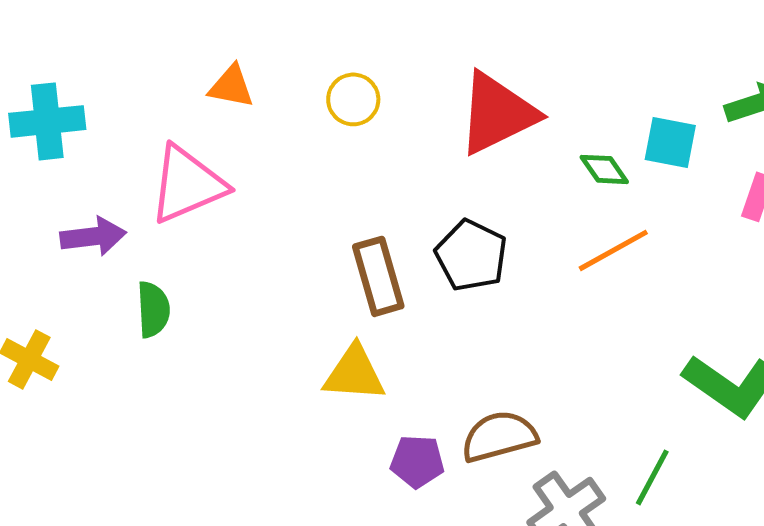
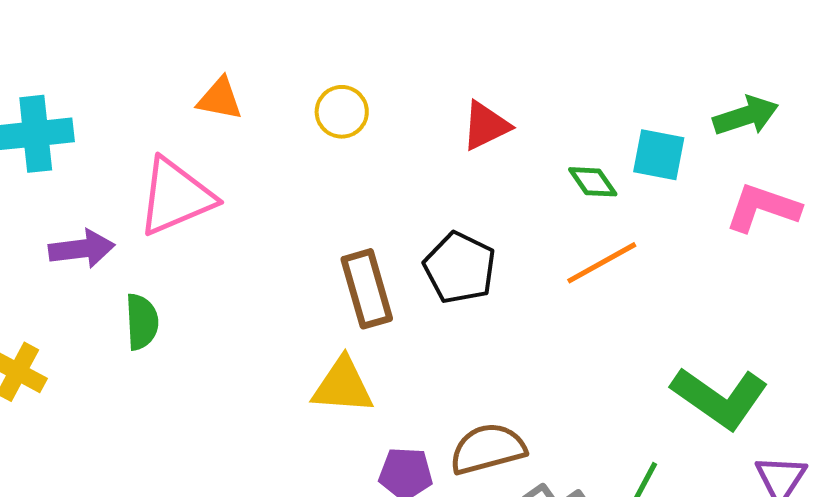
red triangle: (497, 113) -> (486, 126), size x0.6

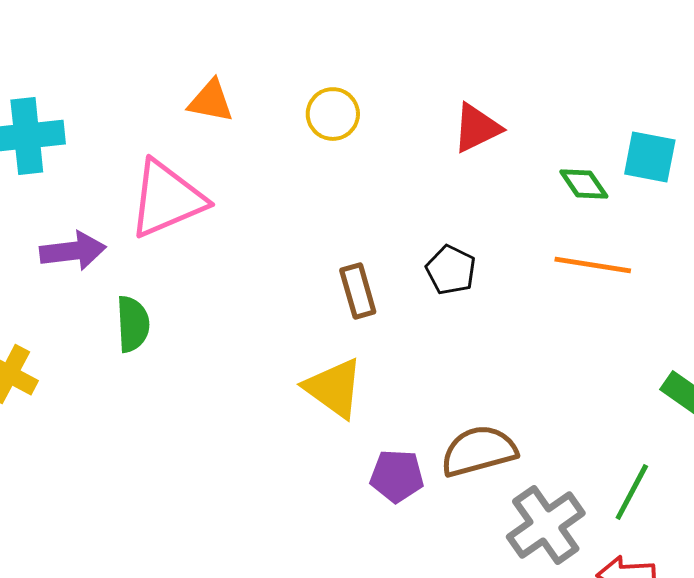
orange line: (602, 263) -> (593, 265), turned 38
black pentagon: (460, 268) -> (451, 270), size x0.7
brown rectangle: (367, 289) -> (358, 291), size x0.7
yellow triangle: (343, 386) -> (334, 388), turned 32

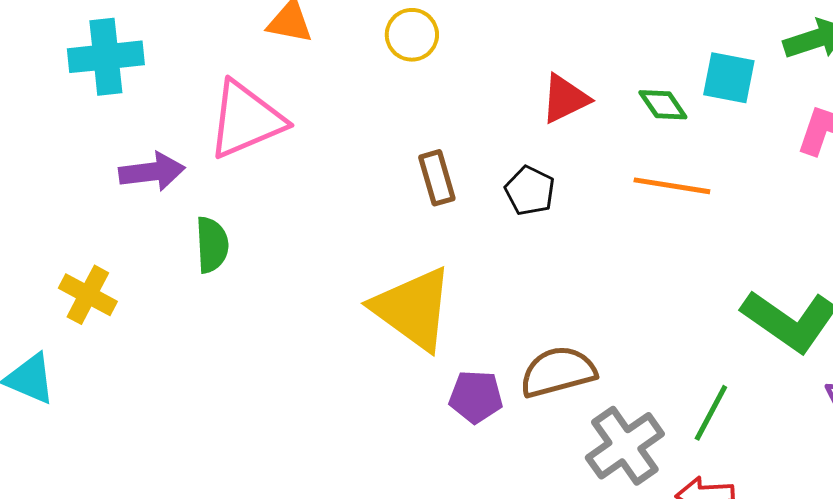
red triangle: (477, 128) -> (565, 99), moved
brown rectangle: (358, 291) -> (437, 178), moved
yellow triangle: (334, 388) -> (413, 309), size x1.4

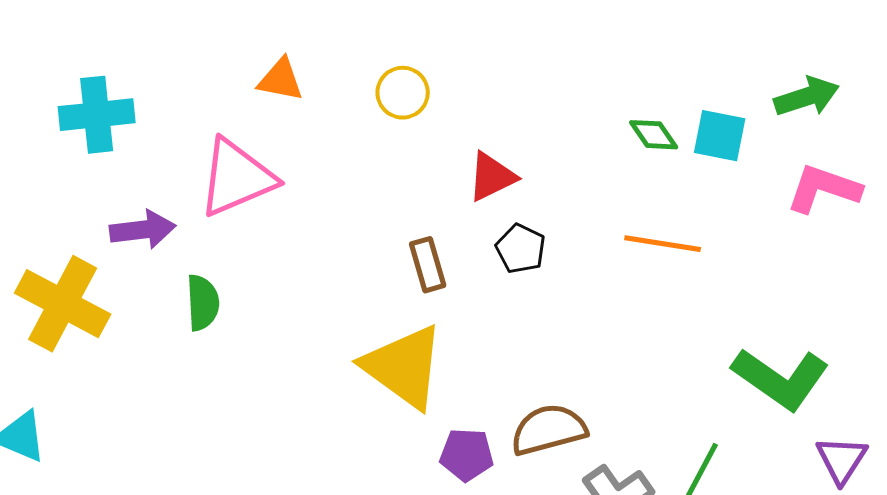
red triangle: (565, 99) -> (492, 177), moved
green diamond: (663, 105) -> (654, 135), moved
brown rectangle: (437, 178) -> (428, 265), moved
yellow cross: (88, 295) -> (63, 304), moved, size x1.6

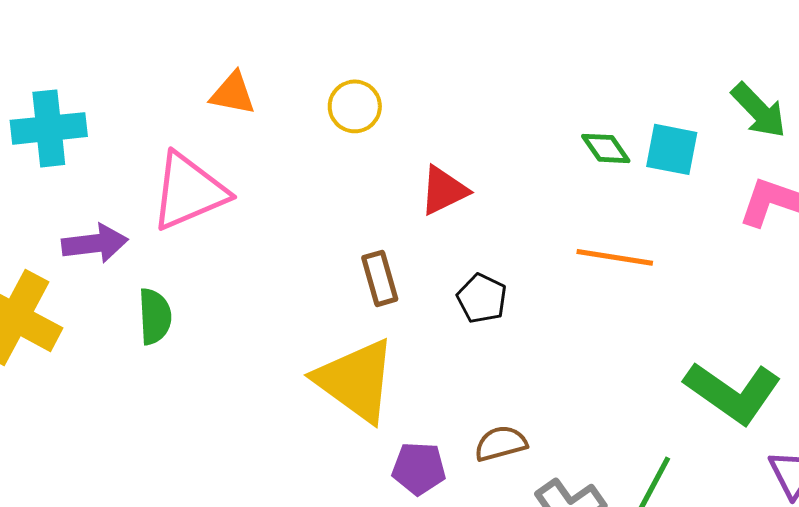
green arrow: (807, 97) -> (759, 110), turned 64
black pentagon: (521, 249) -> (482, 298), moved
brown semicircle: (549, 430) -> (501, 443), size x0.7

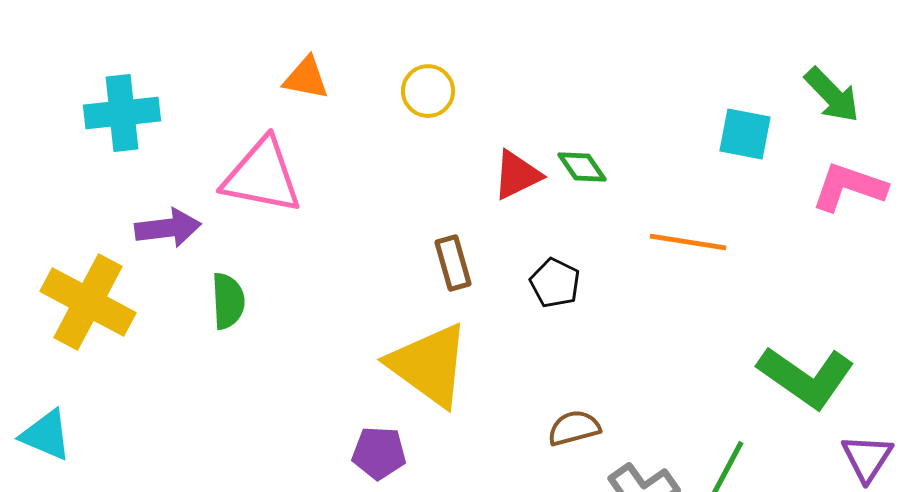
green diamond: (606, 148) -> (582, 167), moved
pink triangle: (189, 191) -> (262, 176), turned 34
purple pentagon: (419, 468) -> (379, 453), moved

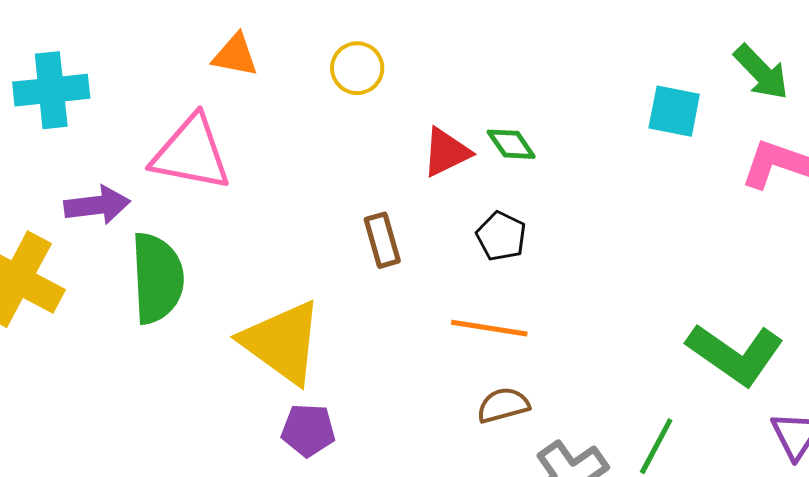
orange line: (688, 242) -> (489, 328), moved
black pentagon: (555, 283) -> (501, 236), moved
green semicircle: (228, 301) -> (157, 278), size x1.6
yellow triangle: (429, 365) -> (282, 342), moved

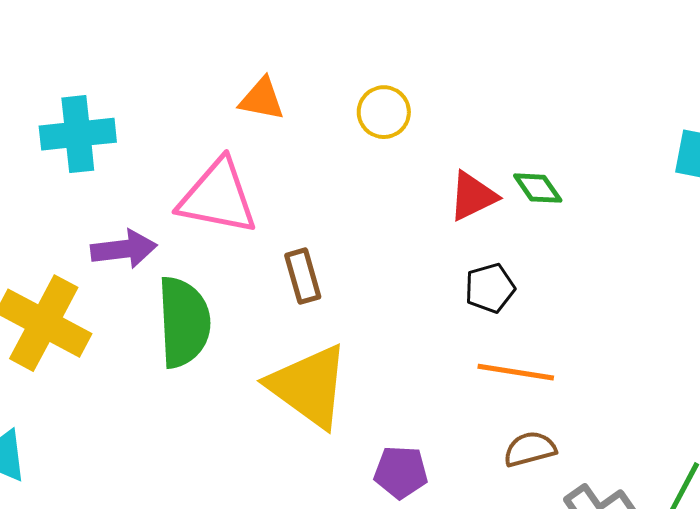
black pentagon: (501, 236) -> (490, 288), moved, turned 30
brown rectangle: (382, 240) -> (303, 276), moved
purple pentagon: (308, 430) -> (401, 472), moved

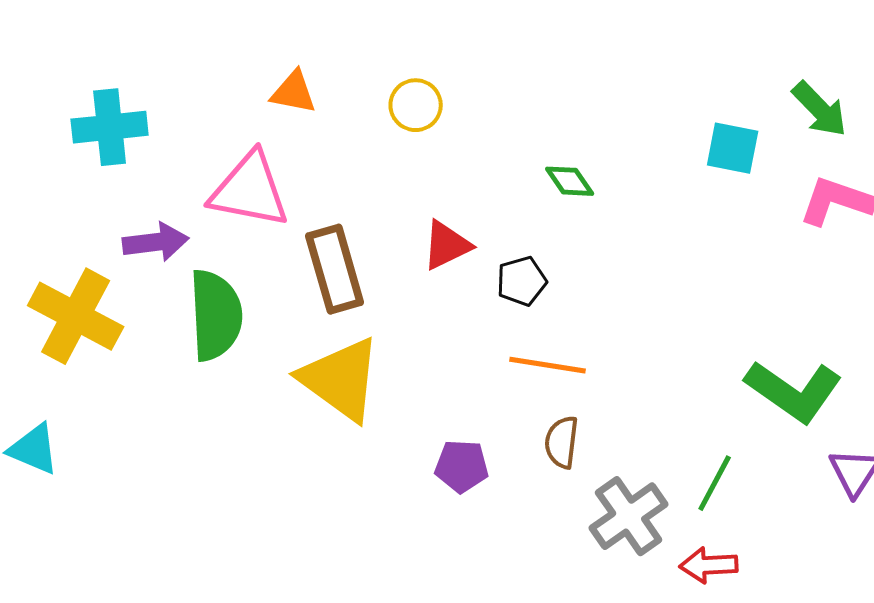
red triangle: (473, 196) -> (447, 245), moved
brown rectangle: (303, 276) -> (335, 269), size x1.6
brown semicircle: (530, 449) -> (562, 442), turned -68
purple pentagon: (401, 472) -> (462, 466), moved

